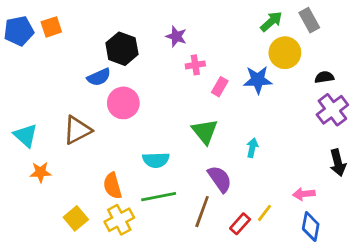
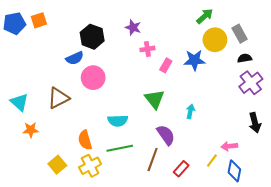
gray rectangle: (309, 20) -> (240, 34), moved
yellow line: (265, 213) -> (212, 161), moved

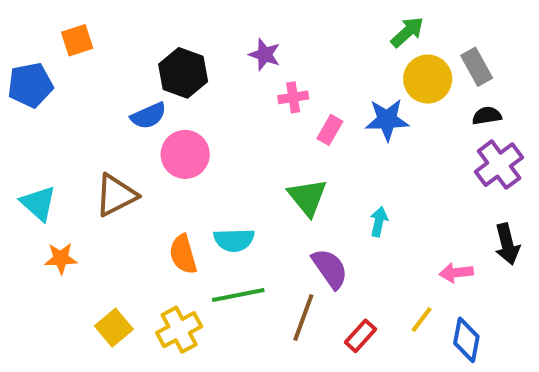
blue pentagon: (14, 23) -> (30, 85), moved
orange semicircle: (85, 140) -> (183, 254), moved
pink arrow: (229, 146) -> (456, 273), moved

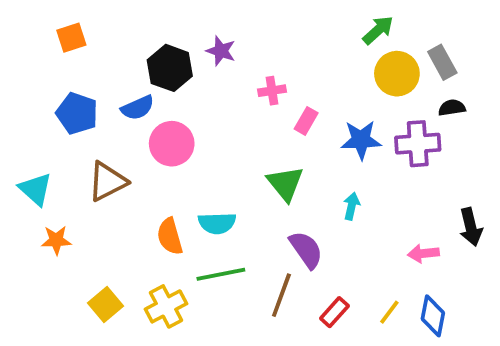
purple star: (265, 55) -> (221, 51), moved
blue pentagon: (30, 85) -> (77, 113), moved, turned 30
blue star: (387, 120) -> (361, 140), moved
purple cross: (499, 165) -> (418, 144), moved, turned 33
yellow line: (422, 320) -> (389, 312), moved

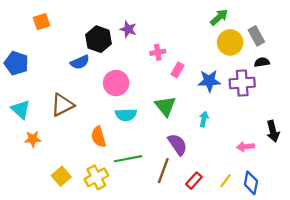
blue pentagon: (77, 113) -> (16, 63), moved
pink circle: (172, 144) -> (116, 83), moved
cyan semicircle: (217, 223) -> (126, 115), moved

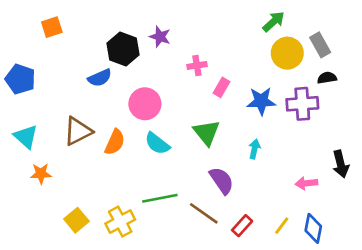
cyan semicircle: (126, 115) -> (157, 143), turned 40
orange semicircle: (99, 137) -> (115, 142), moved, turned -140
brown line: (163, 171) -> (204, 213), turned -75

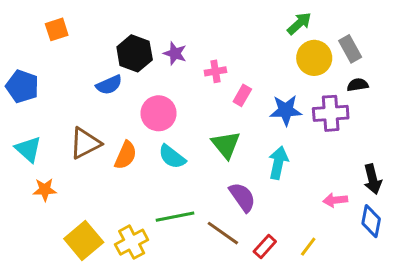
purple star: (160, 37) -> (175, 53), moved
cyan arrow: (254, 149) -> (278, 163), size x1.5
yellow square: (76, 220) -> (84, 241), size x1.4
blue diamond: (313, 228) -> (371, 221), moved

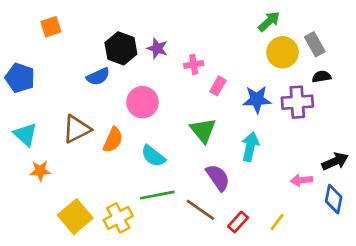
cyan semicircle: (172, 157) -> (153, 156), moved
black arrow: (373, 179) -> (335, 161), turned -100

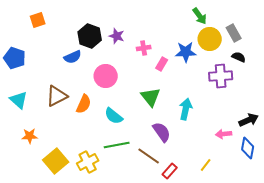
green arrow: (269, 21) -> (200, 16), turned 96
black semicircle: (322, 77) -> (239, 57), turned 32
blue star: (257, 99) -> (186, 52), moved
orange star: (40, 171) -> (30, 136), moved
red rectangle: (238, 222) -> (170, 171), moved

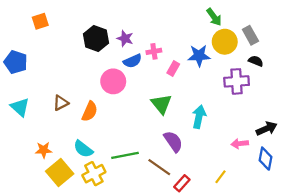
blue semicircle: (73, 57) -> (133, 61), moved
brown triangle: (57, 96) -> (61, 103), size x0.7
cyan semicircle: (114, 116) -> (83, 149), moved
orange star: (30, 136) -> (44, 150), moved

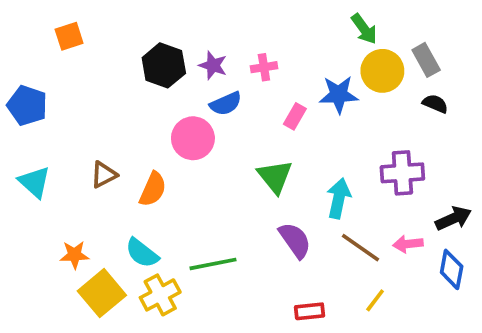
pink cross: (154, 51) -> (264, 67), moved
purple cross: (237, 81) -> (402, 173), moved
brown line: (159, 167) -> (361, 248), moved
red rectangle: (182, 183) -> (310, 311), turned 42

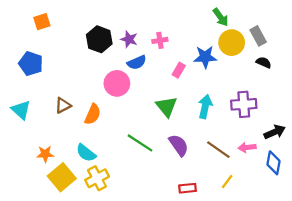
blue pentagon: (27, 105) -> (31, 64), moved
cyan arrow: (339, 198) -> (205, 107), moved
green line: (213, 264) -> (140, 143), moved, turned 44

